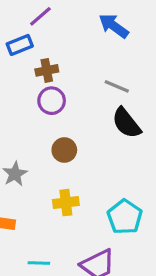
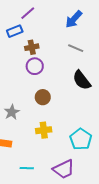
blue arrow: (114, 26) -> (74, 19), turned -84
gray line: (117, 86) -> (76, 48), moved

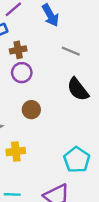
blue arrow: (74, 19) -> (50, 15), moved, turned -72
yellow cross: (44, 130) -> (16, 151), moved

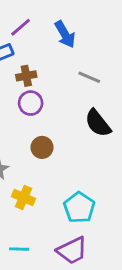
yellow cross: (16, 151) -> (23, 198), turned 30
cyan pentagon: (77, 160) -> (79, 208), moved

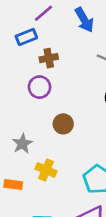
purple circle: (31, 103) -> (40, 87), moved

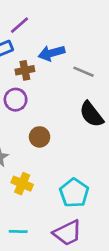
blue arrow: (84, 20) -> (52, 53), moved, turned 105

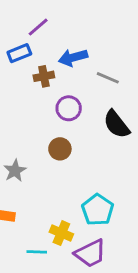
purple circle: (16, 100) -> (69, 108), moved
yellow cross: (22, 184) -> (61, 233), moved

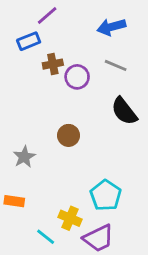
blue arrow: (73, 58) -> (111, 27), moved
purple circle: (69, 108) -> (77, 77), moved
cyan line: (37, 252) -> (46, 237), turned 36

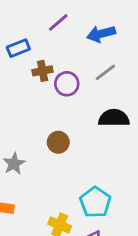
purple line: (47, 15) -> (58, 22), moved
gray line: (116, 65) -> (105, 72), turned -60
black semicircle: (124, 111) -> (114, 118), turned 128

